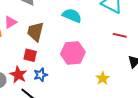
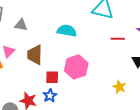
red square: (30, 55) -> (52, 77), moved
yellow star: (103, 78) -> (119, 87), moved

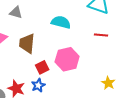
red line: (118, 39) -> (101, 35), moved
red square: (52, 77) -> (42, 67), turned -32

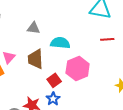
gray triangle: (16, 12) -> (33, 28), moved
cyan semicircle: (61, 22) -> (60, 43), moved

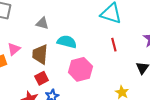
red line: (107, 39) -> (114, 45), turned 72
red square: (54, 80) -> (42, 78), moved

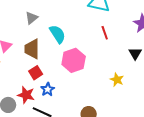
gray triangle: (42, 23) -> (32, 18), turned -48
cyan semicircle: (67, 42) -> (57, 34), turned 48

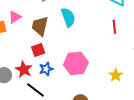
pink hexagon: (74, 60) -> (76, 63), moved

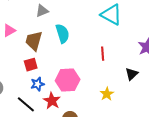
red line: (114, 27) -> (103, 54), moved
red star: (24, 69) -> (52, 101), moved

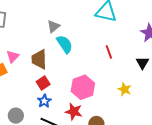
gray triangle: (42, 11) -> (53, 26), moved
blue star: (37, 84) -> (44, 101), moved

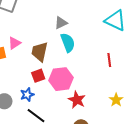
pink hexagon: (83, 87) -> (61, 79), moved
blue star: (44, 101) -> (27, 95), moved
red star: (74, 112) -> (77, 100), moved

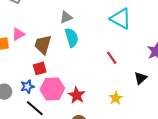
red line: (109, 60) -> (112, 58), turned -32
pink hexagon: (61, 79) -> (52, 89), moved

